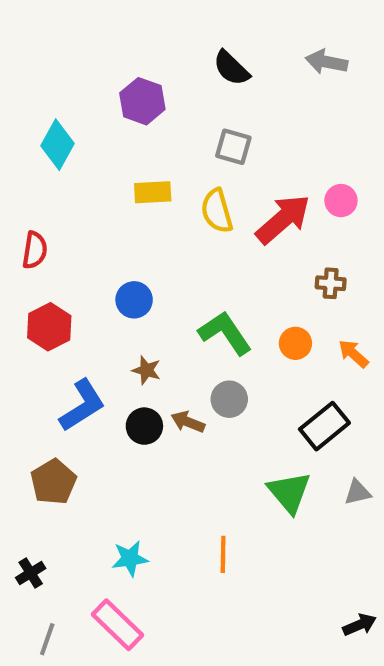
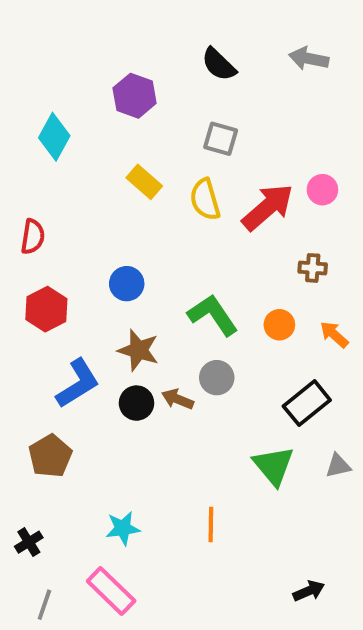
yellow rectangle: (153, 192) -> (144, 182), turned 44
brown star: (146, 370) -> (138, 350), size x1.5
black arrow: (360, 625) -> (309, 591), moved

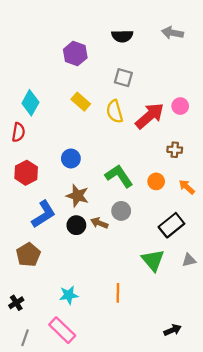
black semicircle: (219, 64) -> (122, 36), turned -45
cyan diamond: (54, 137) -> (30, 103), moved

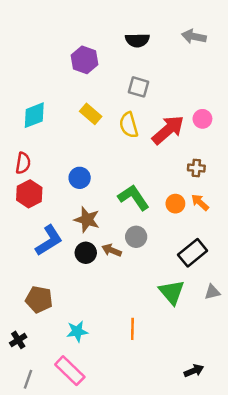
cyan diamond: (30, 103) -> (34, 115), turned 40
red semicircle: (18, 132) -> (23, 163), moved
orange arrow: (187, 187) -> (200, 202), moved
brown pentagon: (28, 255) -> (39, 299), moved, turned -30

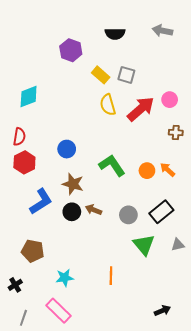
gray square: (139, 87) -> (126, 75), moved
yellow rectangle: (91, 114) -> (101, 75), moved
brown cross: (196, 168) -> (176, 133), moved
gray circle: (136, 237) -> (128, 215), moved

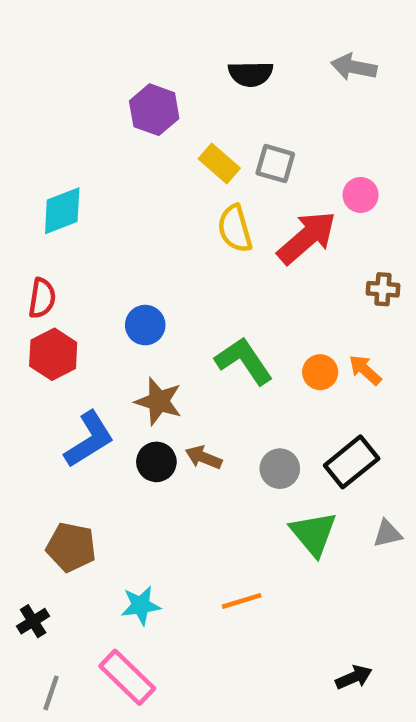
pink circle: (170, 100) -> (361, 195), moved
orange line: (111, 276) -> (242, 601), turned 72

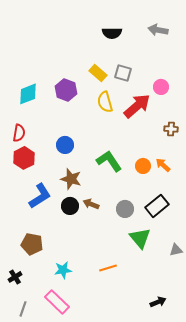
purple hexagon: (154, 110) -> (66, 90), moved
gray triangle: (387, 534) -> (176, 250), moved

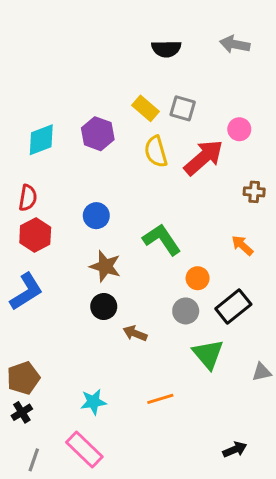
orange circle: (143, 166) -> (198, 278), moved
blue L-shape: (40, 196) -> (26, 292), moved
brown arrow: (91, 204) -> (135, 333), moved
brown pentagon: (32, 244) -> (23, 378), moved, turned -30

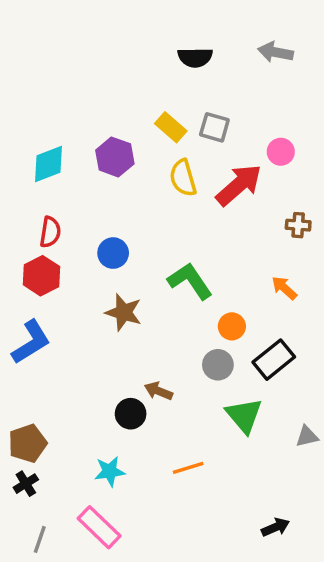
red semicircle: (28, 198) -> (50, 232), moved
black circle: (104, 307) -> (131, 414), moved

